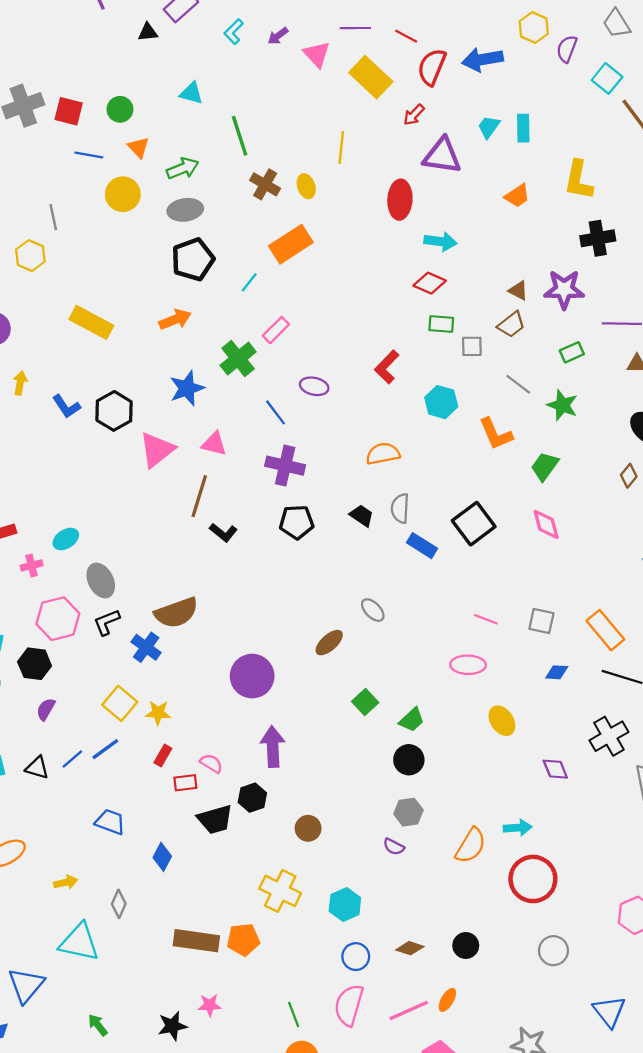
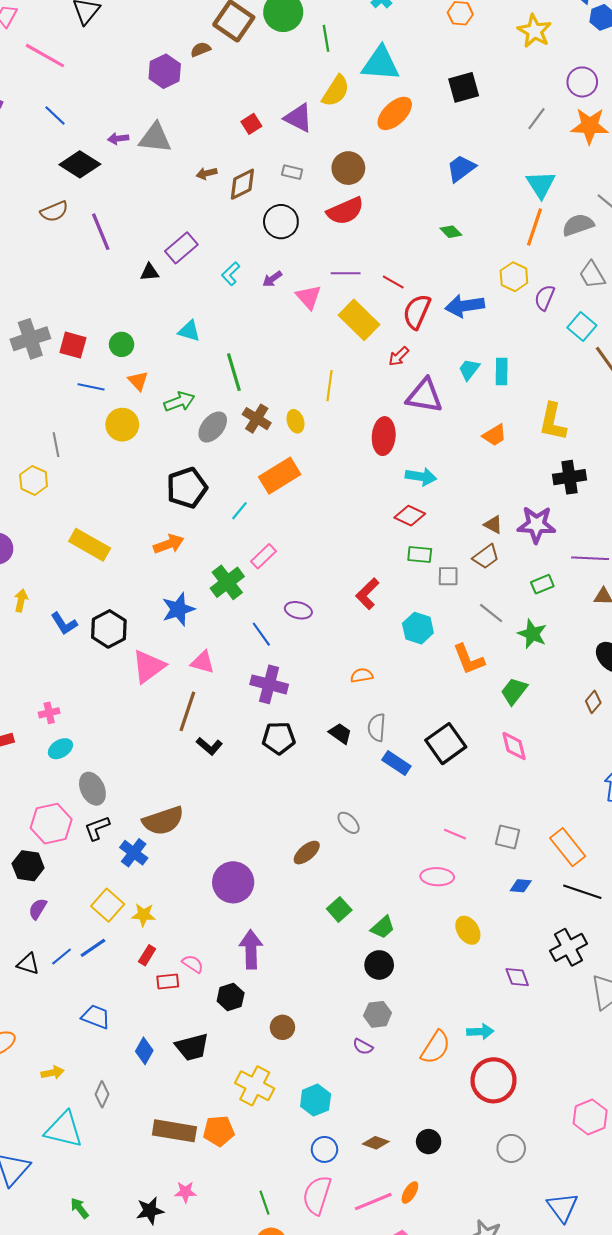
gray ellipse: (185, 210) -> (213, 427), moved, turned -44
orange semicircle: (383, 454) -> (362, 675), size x0.7
pink cross: (32, 566) -> (49, 713), moved
black trapezoid: (215, 819) -> (192, 1047), moved

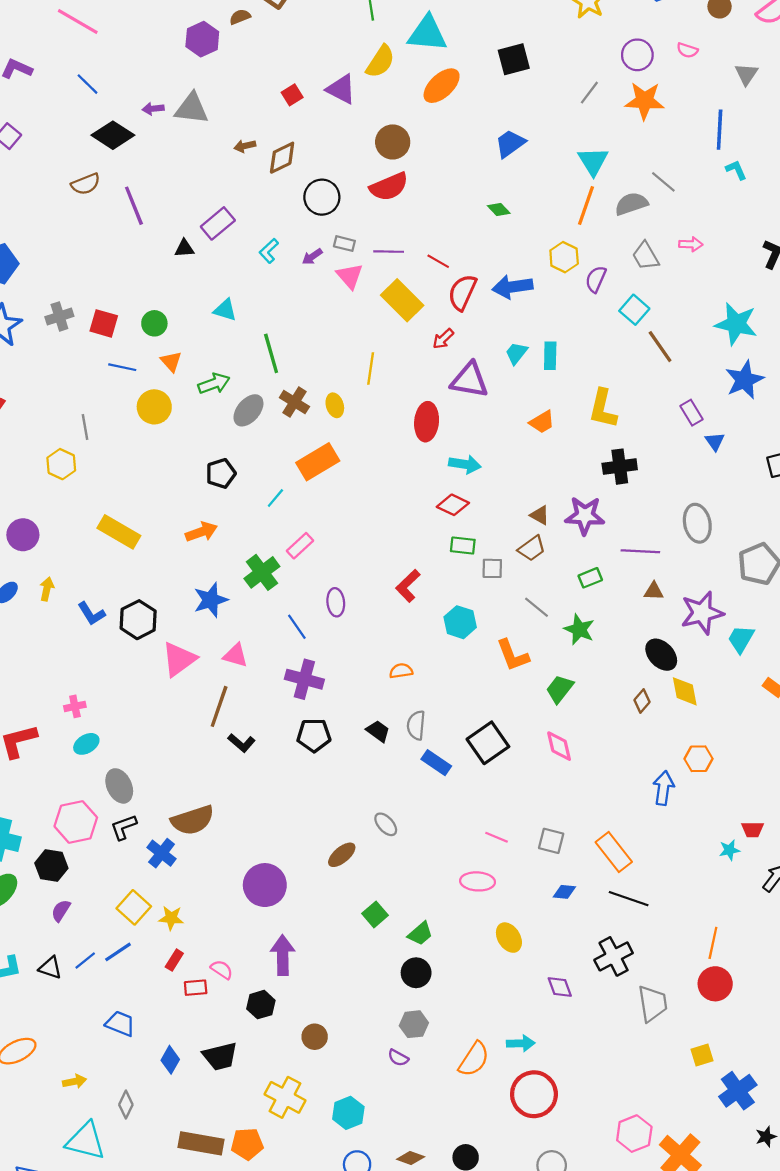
gray rectangle: (292, 172) -> (344, 244), moved
gray cross: (30, 339) -> (59, 316), size x0.7
black pentagon: (187, 488) -> (221, 473), size x0.7
purple ellipse: (298, 610) -> (336, 602), turned 70

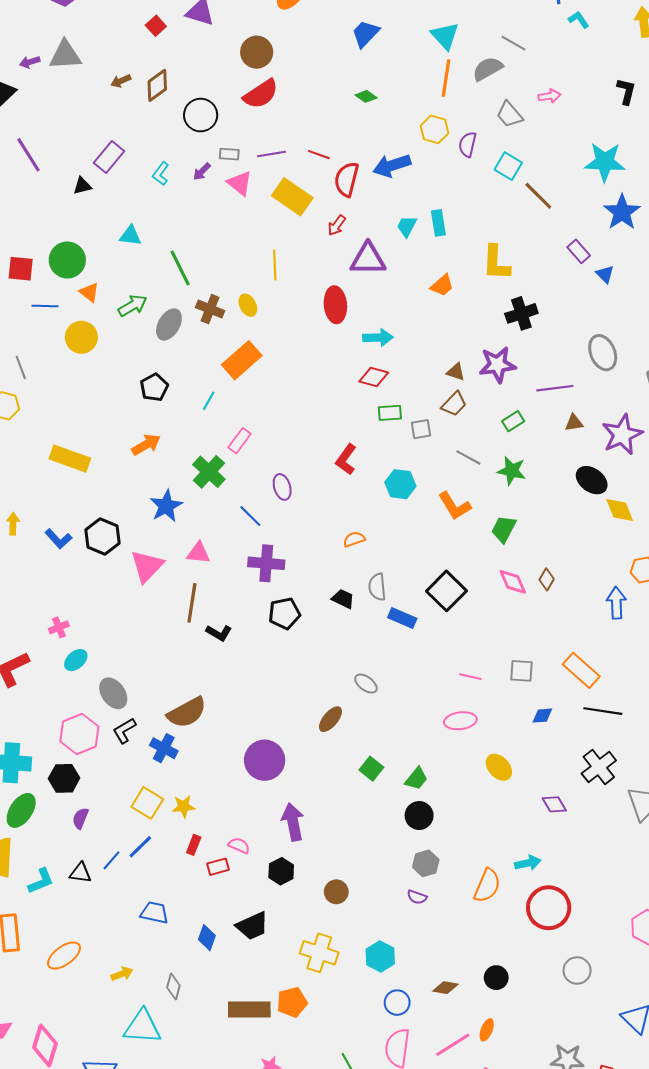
green circle: (154, 323) -> (67, 260), size x1.5
brown diamond: (642, 701) -> (547, 579), moved

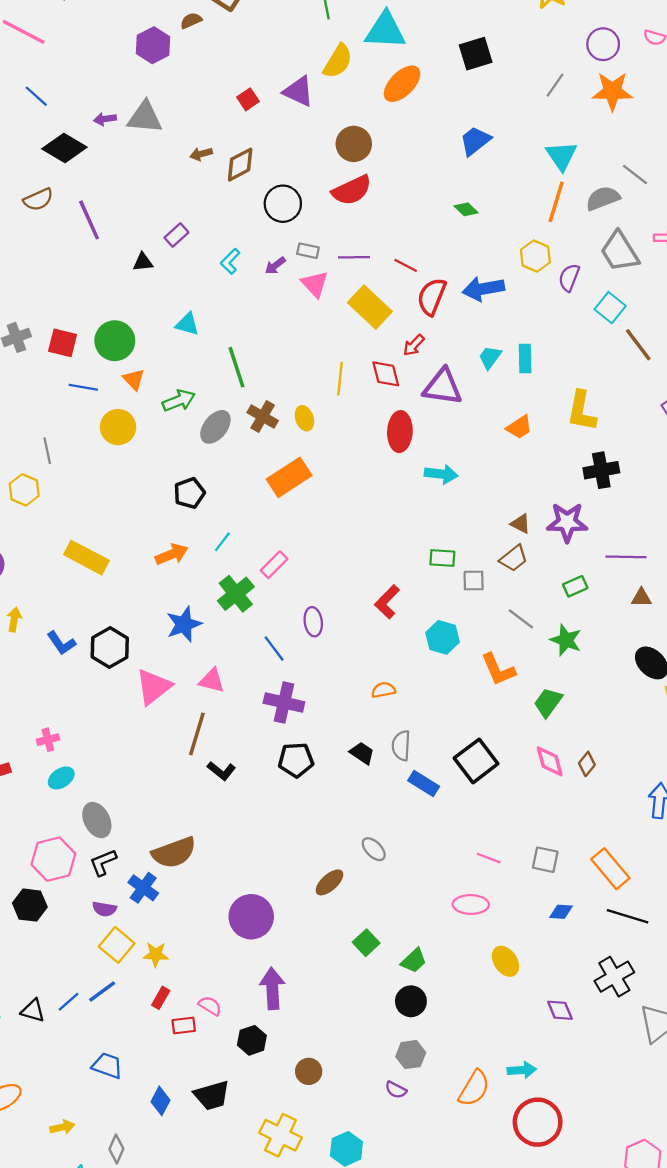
gray trapezoid: (510, 114) -> (620, 252), size x1.4
purple rectangle: (109, 157) -> (176, 235), size x0.7
red diamond: (374, 377) -> (386, 374), moved, turned 52
cyan line: (209, 401) -> (222, 542), moved
purple semicircle: (80, 818) -> (104, 909), moved, turned -110

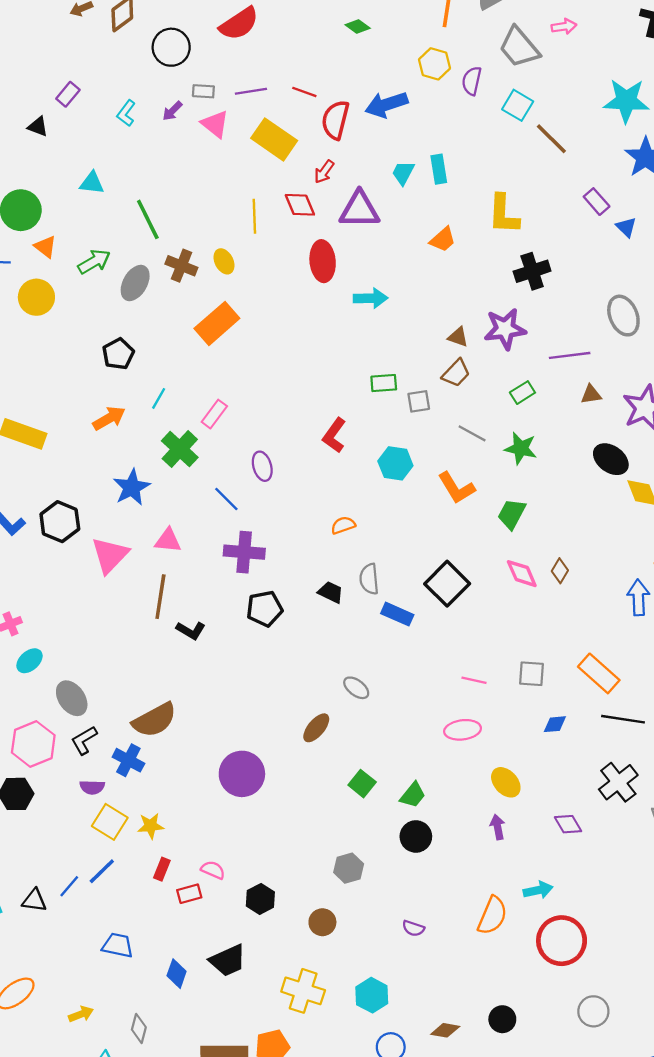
black triangle: (143, 262) -> (38, 127), turned 35
purple arrow: (272, 988) -> (498, 827), moved, size x0.6
gray hexagon: (411, 1055) -> (349, 868), moved

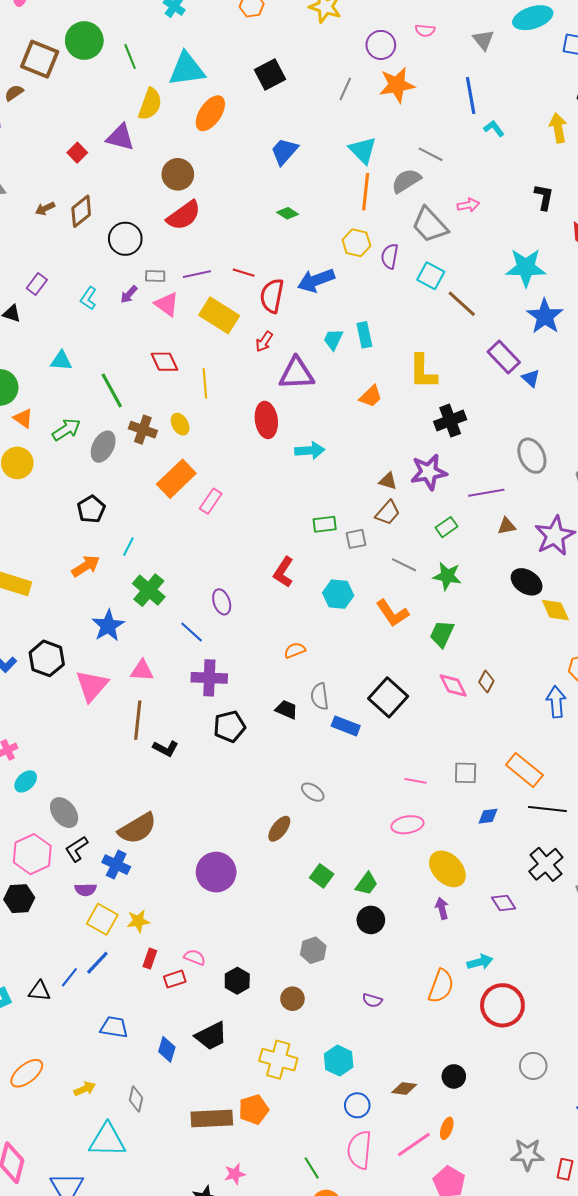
purple rectangle: (597, 202) -> (504, 357), size x1.4
red diamond: (300, 205) -> (164, 362), moved
pink rectangle: (214, 414) -> (211, 501), moved
yellow ellipse: (506, 782) -> (447, 869), size x1.4

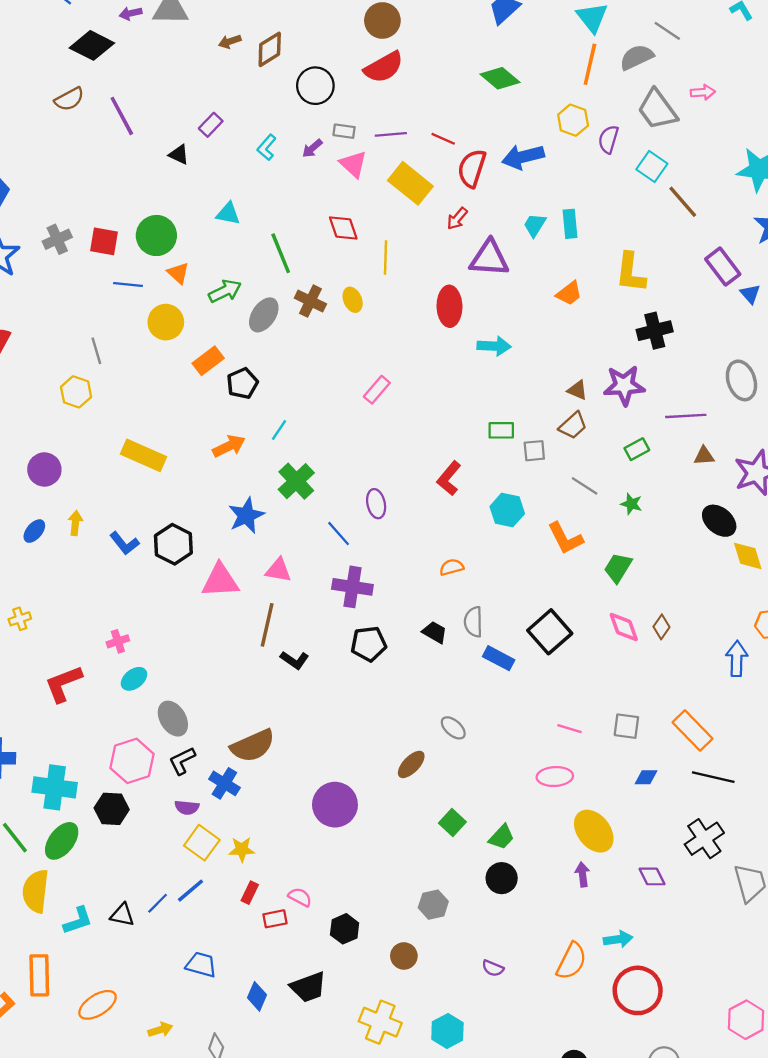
green diamond: (288, 213) -> (500, 78), size x1.6
orange rectangle: (176, 479) -> (208, 361), moved, size x0.7
green star: (447, 576) -> (631, 504), size x0.7
pink triangle: (92, 686) -> (220, 581), turned 39

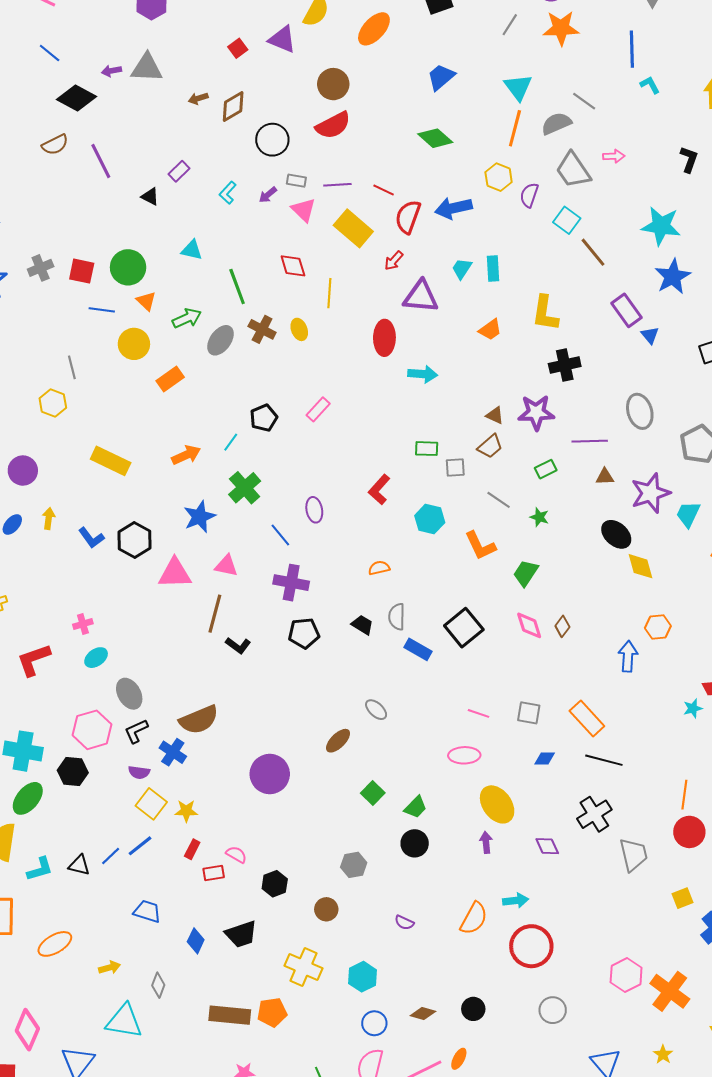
black pentagon: (242, 383) -> (264, 418), moved

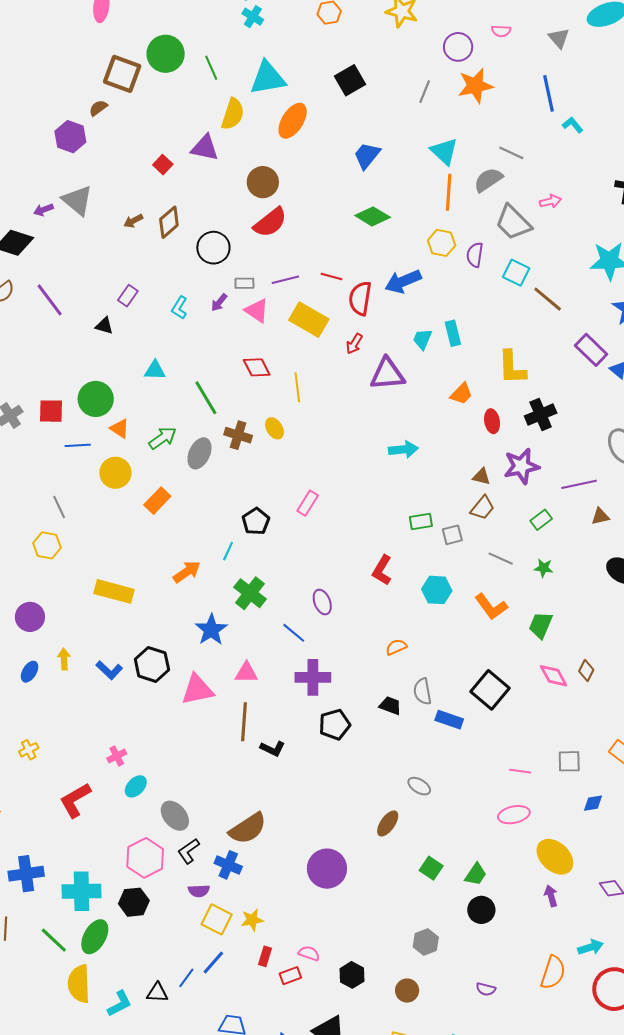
gray triangle: (147, 68) -> (77, 200), turned 48
red ellipse: (384, 338) -> (492, 421), moved, size x0.7

